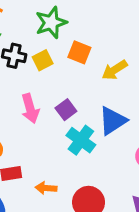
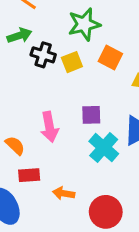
pink arrow: (30, 108) -> (49, 127), moved
purple square: (66, 110) -> (91, 115), turned 30

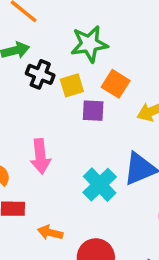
purple square: (91, 115) -> (93, 111), moved

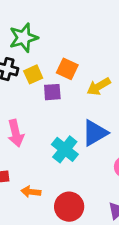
green star: (89, 44) -> (23, 38), moved

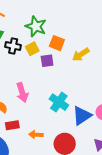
green star: (23, 38) -> (36, 26), moved, turned -30
blue triangle: (95, 133) -> (82, 116), moved

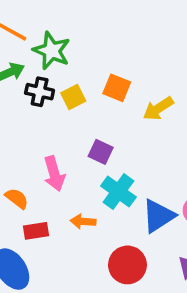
green star: (36, 26) -> (52, 51), moved
purple square: (47, 61) -> (101, 152), moved, turned 32
orange arrow: (36, 135) -> (83, 221), moved

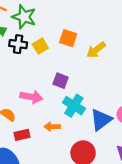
pink arrow: (54, 174) -> (31, 97), turned -60

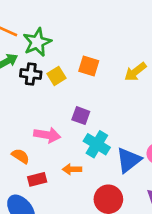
green star: (24, 17) -> (37, 42), turned 30
yellow arrow: (96, 50) -> (135, 72), moved

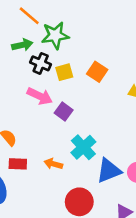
purple square: (81, 116) -> (64, 112), moved
pink arrow: (47, 135) -> (40, 96), moved

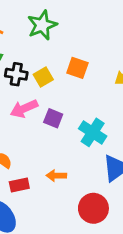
green star: (55, 35) -> (42, 25), moved
pink arrow: (40, 96) -> (24, 109), turned 145
cyan cross: (83, 147) -> (93, 132), moved

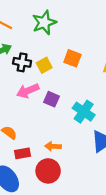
red circle: (93, 208) -> (48, 171), moved

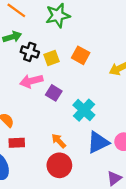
orange arrow: (53, 146) -> (59, 141), moved, turned 35
red circle: (48, 171) -> (59, 165), moved

